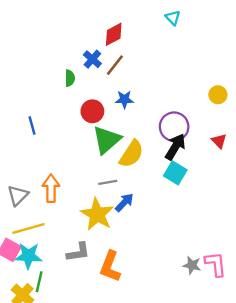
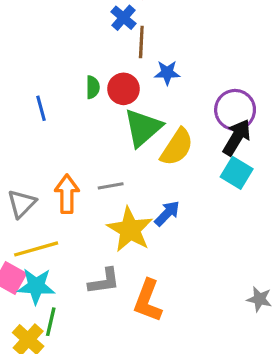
brown line: (115, 65) -> (141, 42), moved, turned -35
green semicircle: (70, 78) -> (93, 87), moved
gray line: (108, 182) -> (111, 186), moved

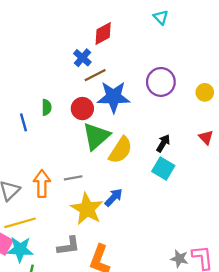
brown line: (141, 42) -> (95, 75), turned 60
blue star: (167, 73) -> (114, 97), size x1.8
green semicircle: (93, 87) -> (47, 107), moved
purple circle: (235, 110) -> (161, 82), moved
black arrow: (237, 137) -> (163, 143), size x0.7

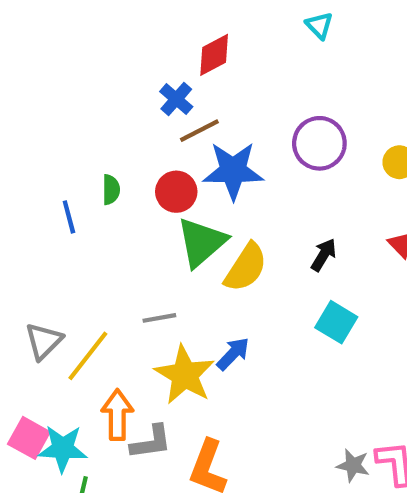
cyan square: (163, 169) -> (336, 322), moved
orange arrow: (42, 184) -> (117, 415), moved
yellow line: (20, 223) -> (88, 356), moved, turned -36

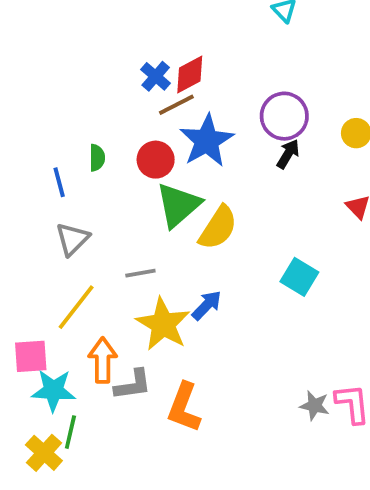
red diamond: (214, 55) -> (190, 74), moved
blue star: (233, 171) -> (207, 141), turned -30
black arrow: (324, 255) -> (288, 154), moved
gray triangle: (44, 341) -> (72, 239), moved
pink square: (29, 438) -> (31, 356), moved, turned -33

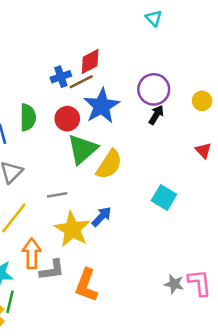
blue cross: (156, 76) -> (61, 77), moved, turned 30
green semicircle: (97, 158) -> (28, 117), size x1.5

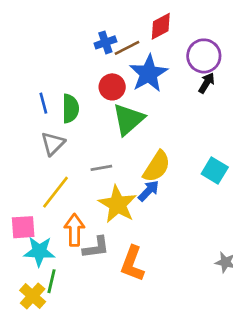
red diamond: (90, 61) -> (161, 26), moved
green semicircle: (28, 117) -> (70, 109), moved
yellow semicircle: (109, 164) -> (157, 167), moved

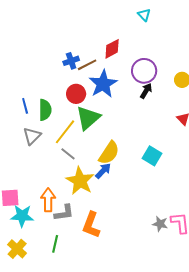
gray line: (101, 168) -> (68, 154), turned 49
yellow line: (56, 192) -> (65, 132), moved
green line: (51, 281) -> (55, 244), moved

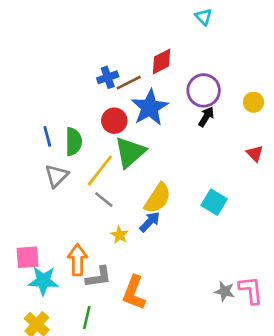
yellow star: (80, 181) -> (120, 235), size x0.5

